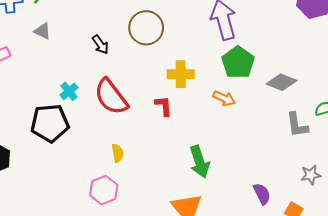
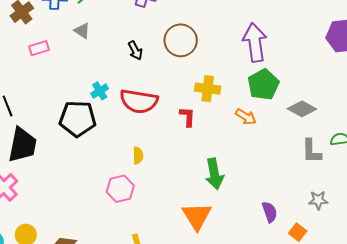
red semicircle: (111, 97) -> (139, 101), turned -51

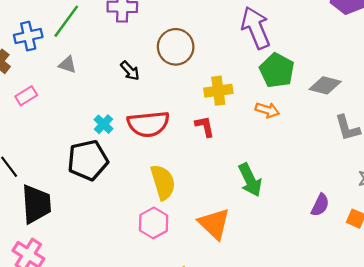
yellow semicircle: (138, 155) -> (163, 182), size x1.8
purple semicircle: (270, 212) -> (320, 205), turned 60
orange triangle: (197, 216) -> (214, 224), moved

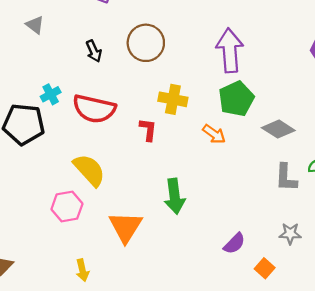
yellow semicircle: (163, 182) -> (89, 170), turned -44

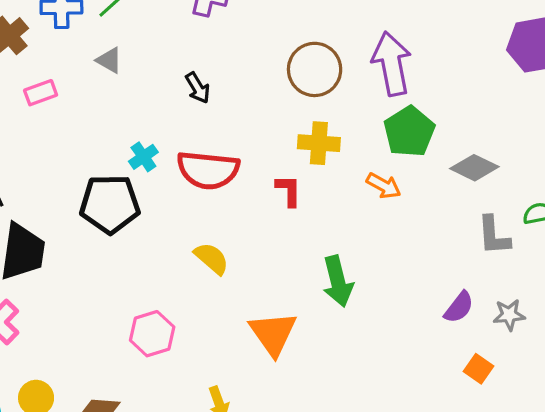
brown circle: (146, 43) -> (315, 69), moved
yellow semicircle: (89, 170) -> (212, 258), size x0.7
pink hexagon: (67, 207) -> (152, 334), moved
purple semicircle: (234, 243) -> (459, 307), moved

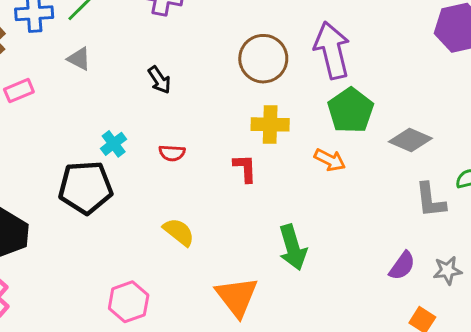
red semicircle: (208, 170) -> (172, 153), size x0.5

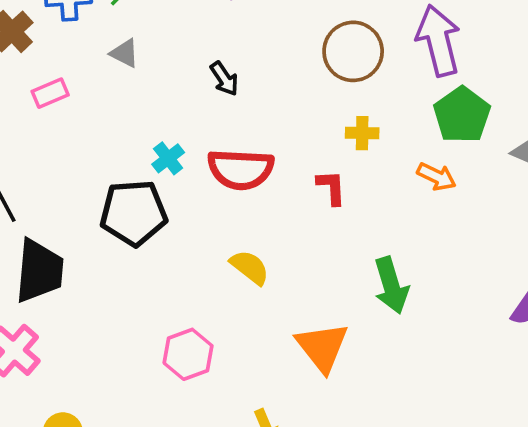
yellow cross: (270, 124) -> (362, 133), size x0.7
red semicircle: (172, 153) -> (241, 169), size x2.0

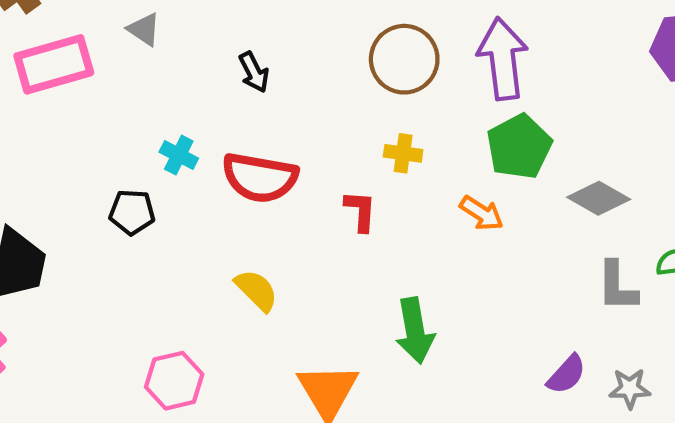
pink rectangle: (50, 93) -> (54, 64), size x1.8
cyan cross: (168, 158) -> (179, 155), turned -32
black pentagon: (134, 213) -> (132, 212), size x0.6

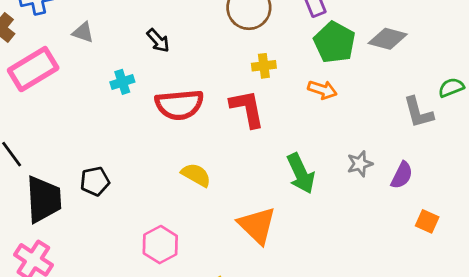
cyan cross: (179, 155) -> (122, 82), moved, turned -30
gray diamond: (599, 198) -> (388, 39), moved
red L-shape: (360, 211) -> (247, 109), size x1.5
black pentagon: (132, 212) -> (95, 181), moved
gray star: (630, 388) -> (360, 164), moved

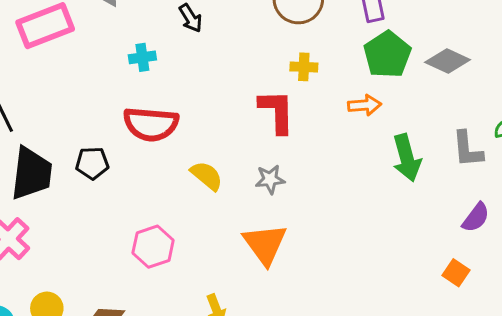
orange arrow: (322, 90) -> (365, 105), turned -32
red semicircle: (179, 105) -> (151, 124), moved
gray star: (360, 164) -> (270, 179), moved
green arrow: (301, 173) -> (407, 158), moved
purple semicircle: (402, 175) -> (476, 217), moved

